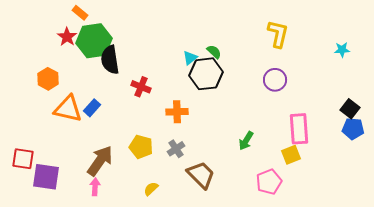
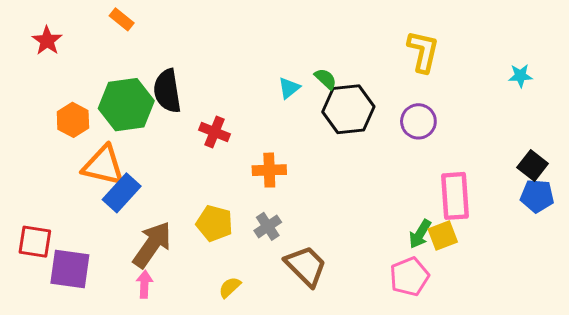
red star: (67, 37) -> (47, 41), moved
green hexagon: (94, 41) -> (126, 105), moved
black hexagon: (206, 74) -> (348, 109), moved
blue rectangle: (92, 108) -> (122, 193), moved, size x1.4
green arrow: (246, 141) -> (420, 234), moved

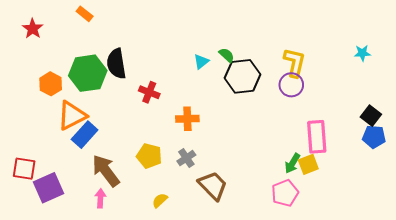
yellow L-shape: (423, 51) -> (294, 63), moved
orange triangle: (103, 166) -> (72, 116), turned -40
brown arrow: (152, 245) -> (106, 171), turned -72
purple square: (70, 269) -> (48, 188), turned -32

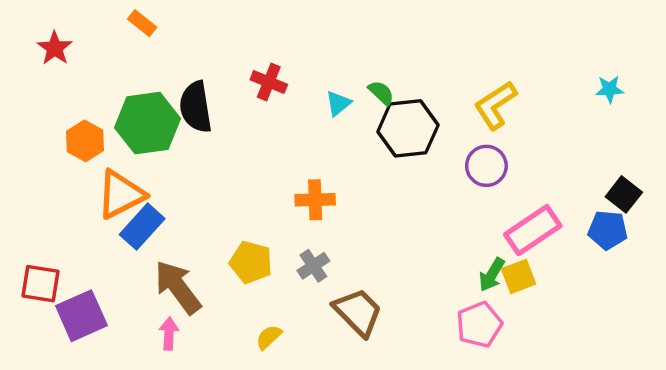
yellow L-shape: (294, 63) -> (495, 105), turned -136
purple circle: (291, 85) -> (486, 166), moved
red cross: (149, 92) -> (269, 82), moved
pink rectangle: (317, 137) -> (533, 230), turned 60
blue pentagon: (374, 137) -> (608, 230), moved

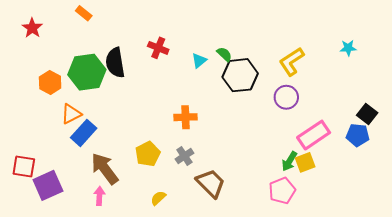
cyan star: (610, 89) -> (348, 48), moved
orange triangle: (121, 194) -> (71, 114), size x0.7
yellow pentagon: (251, 262) -> (148, 154), turned 30

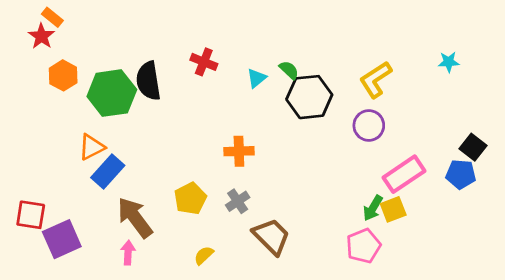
orange rectangle: (84, 13) -> (52, 17), moved
orange hexagon: (50, 83) -> (63, 75), moved

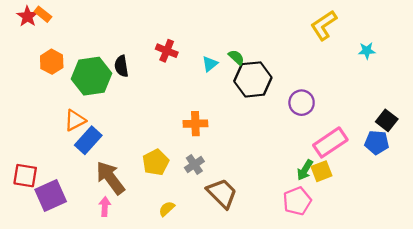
red star: (41, 36) -> (27, 16), moved
yellow L-shape: (376, 79) -> (324, 25), moved
black semicircle: (148, 81) -> (121, 66), size x0.7

